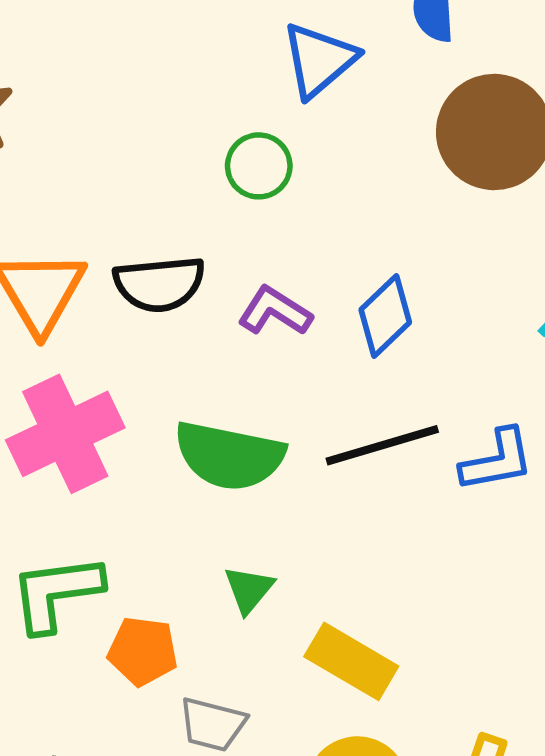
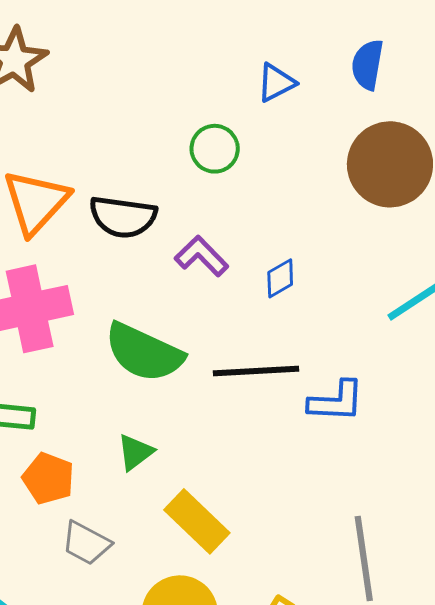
blue triangle: (319, 60) -> (276, 83), size x0.7
blue diamond: (385, 316) -> (280, 278), size x0.7

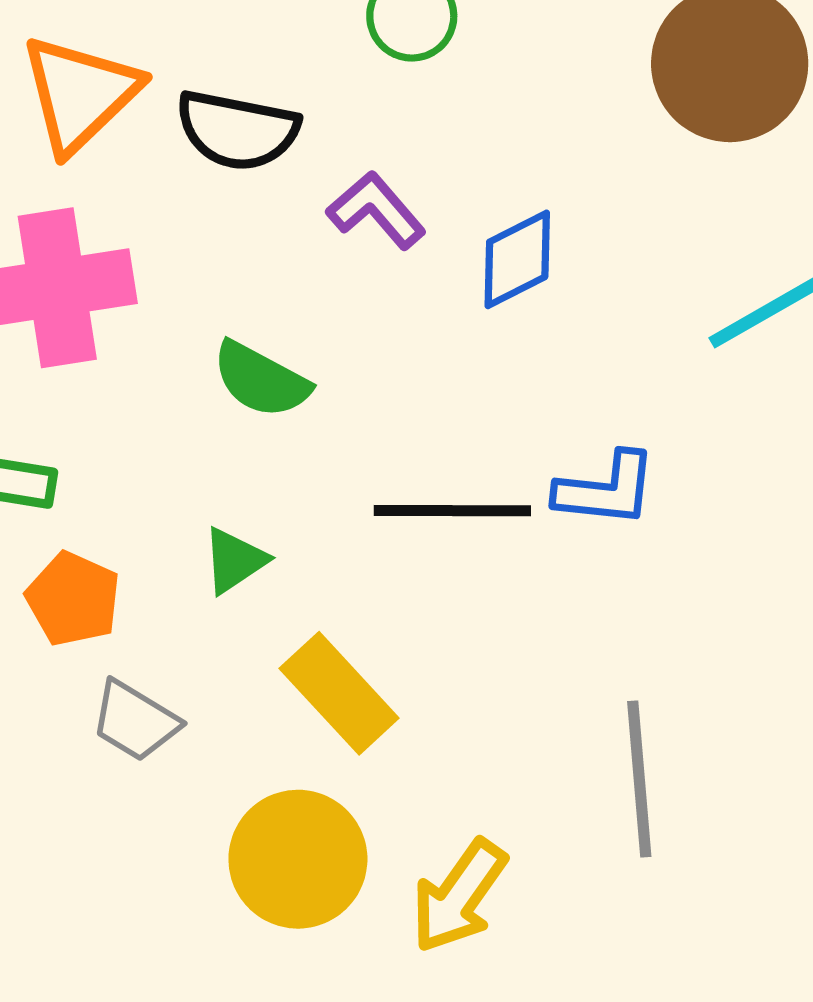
blue diamond: (280, 278) -> (517, 259), size x1.4
green semicircle: (144, 352) -> (261, 380), size x0.7
black line: (256, 371) -> (452, 511), moved

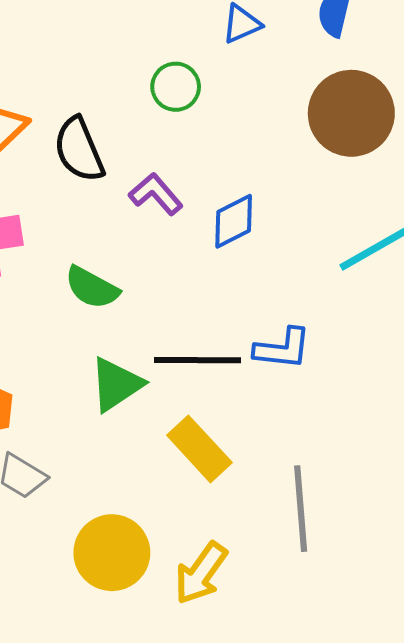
black semicircle: (237, 130) -> (79, 150), turned 56
green triangle: (234, 560) -> (116, 384), moved, size x1.5
yellow rectangle: (339, 693) -> (199, 449), moved

